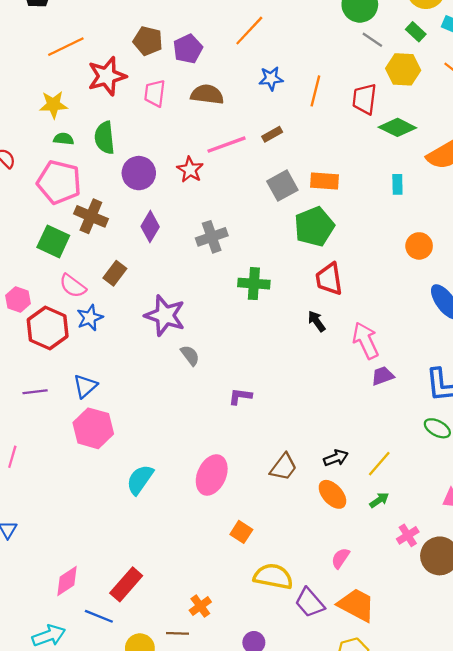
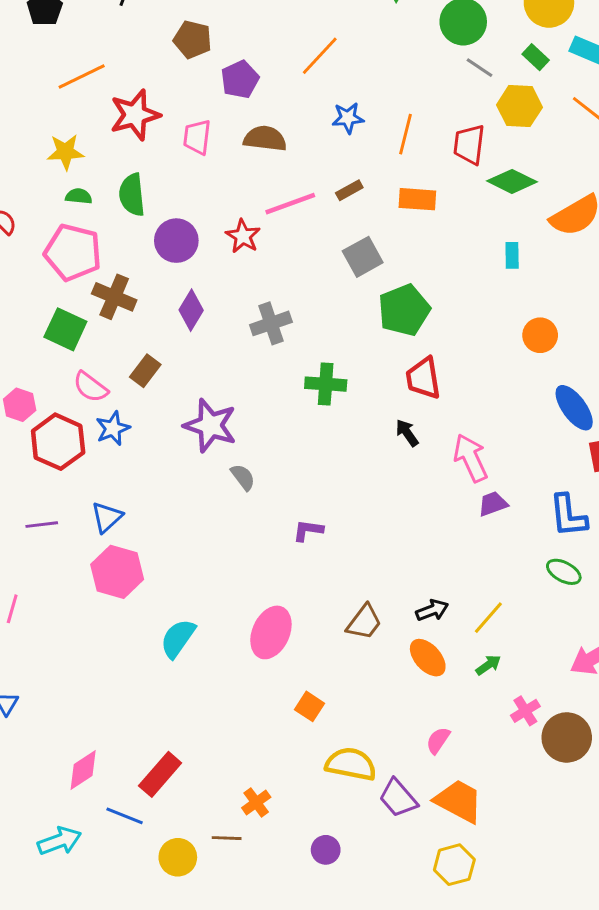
brown pentagon: (148, 41) -> (193, 39), moved
orange rectangle: (325, 181) -> (417, 199), moved

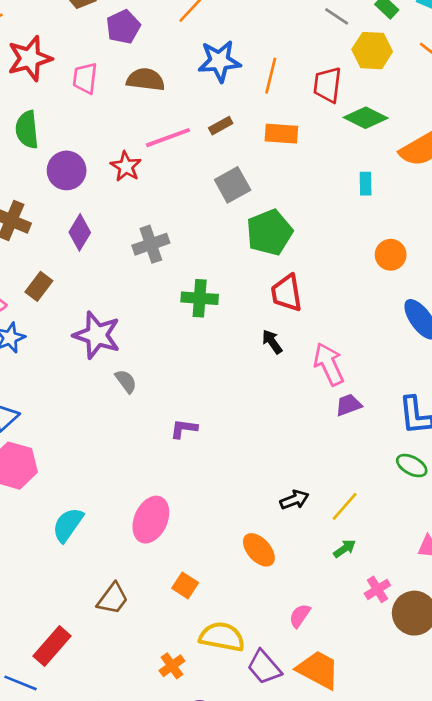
blue star: (348, 118) -> (219, 61), size x1.5
brown trapezoid: (364, 622) -> (113, 599), moved
orange ellipse: (428, 658) -> (259, 550), moved
orange cross: (256, 803) -> (172, 666), moved

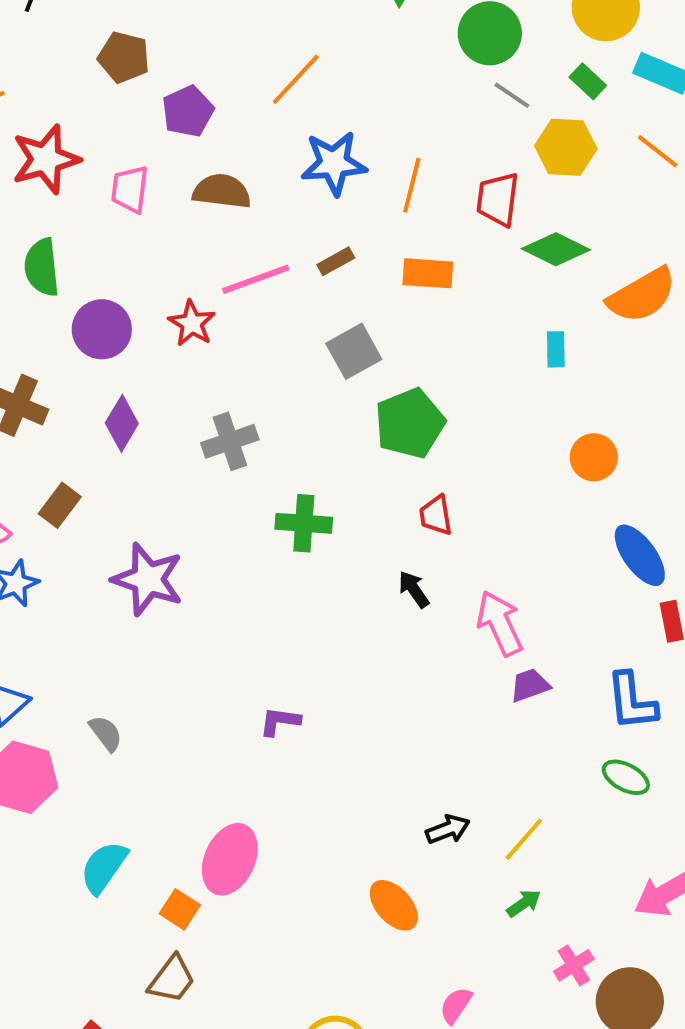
red trapezoid: (287, 293) -> (436, 515), size x0.7
gray semicircle: (126, 381) -> (106, 733), moved
orange square: (185, 585) -> (180, 909), moved

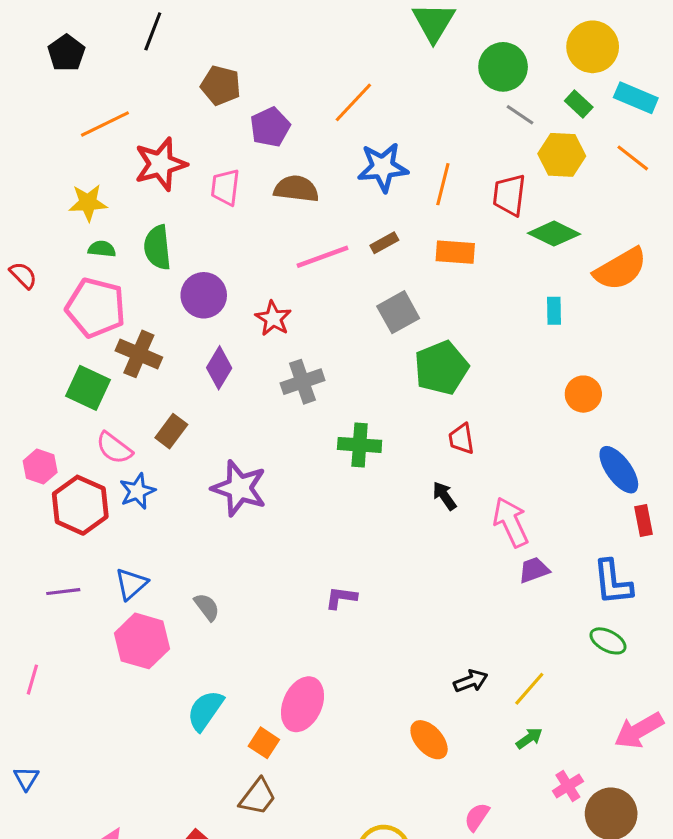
red star: (192, 323) -> (273, 318), moved

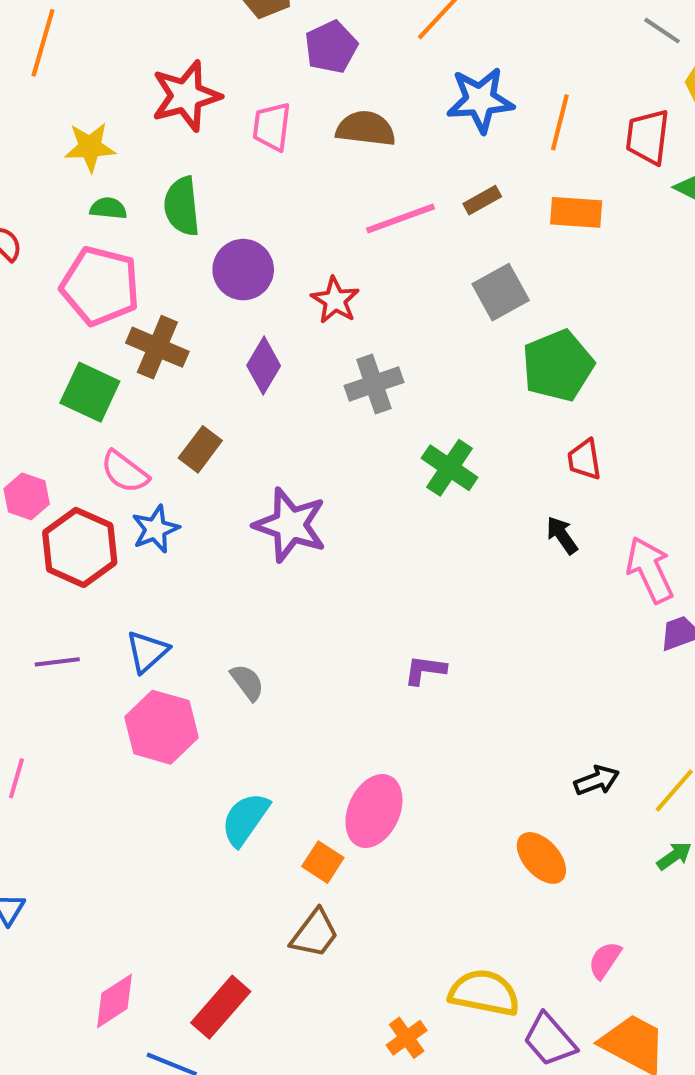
orange line: (105, 124) -> (43, 43), moved, turned -48
green cross: (360, 445) -> (450, 468), turned 30

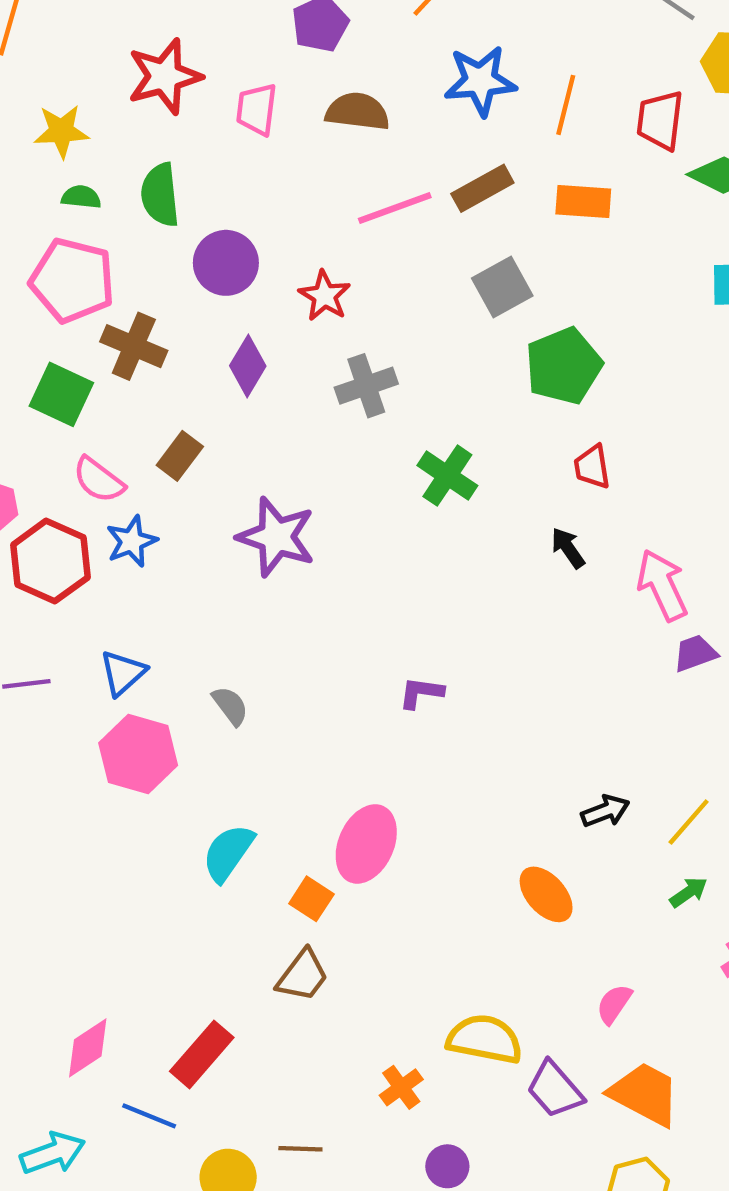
brown rectangle: (482, 200) -> (482, 188), size x1.5

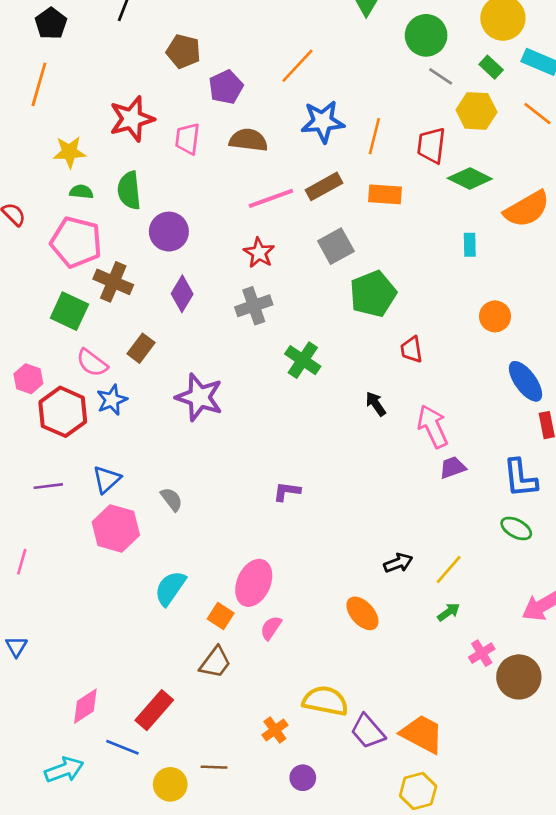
red star: (325, 296) -> (259, 253), moved
red trapezoid: (592, 467) -> (411, 350), moved
pink semicircle: (614, 1004) -> (271, 628), moved

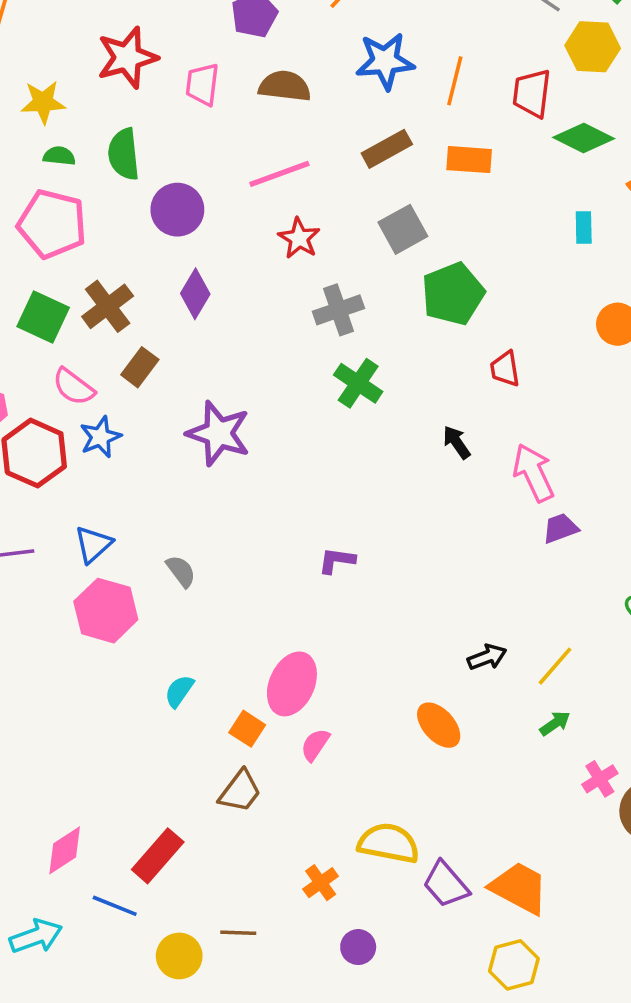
pink line: (271, 198) -> (279, 174), moved
brown cross: (113, 282) -> (108, 306), moved, turned 30
gray cross: (254, 306) -> (338, 310), moved
cyan semicircle: (170, 588) -> (179, 691), size x0.7

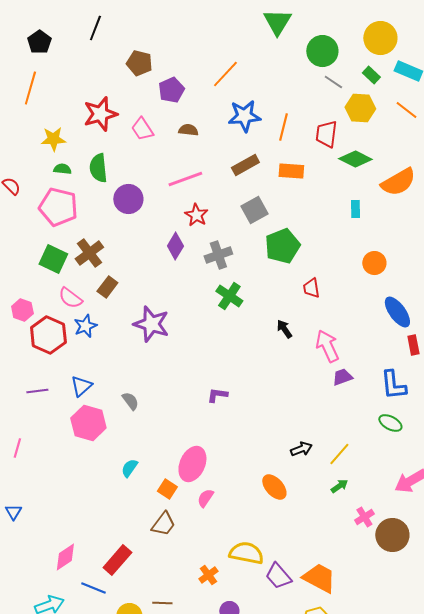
pink trapezoid: (202, 84) -> (142, 129), turned -40
brown semicircle: (285, 86) -> (188, 130), size x0.7
purple diamond: (195, 294) -> (175, 246), moved

